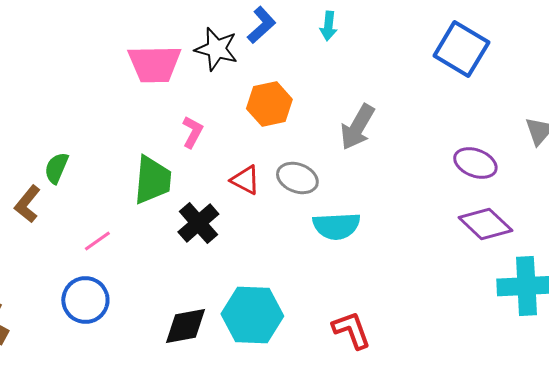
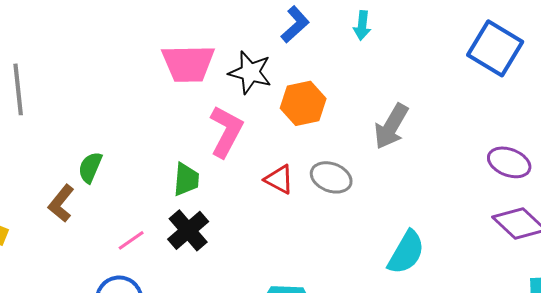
black star: (216, 49) -> (250, 72), moved
pink L-shape: (192, 132) -> (226, 131), size x1.6
green trapezoid: (152, 180) -> (186, 179), size x0.7
black cross: (198, 223) -> (188, 230), moved
cyan semicircle: (336, 226) -> (406, 252), moved, turned -57

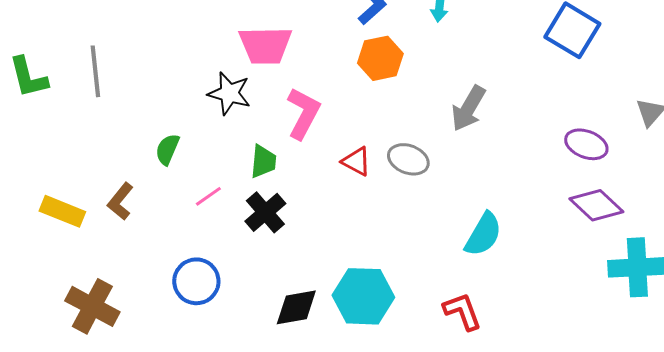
black star: (250, 72) -> (229, 93), moved
orange hexagon: (303, 103) -> (380, 58), moved
brown L-shape: (61, 203) -> (120, 201), moved
pink line: (131, 240) -> (208, 196), moved

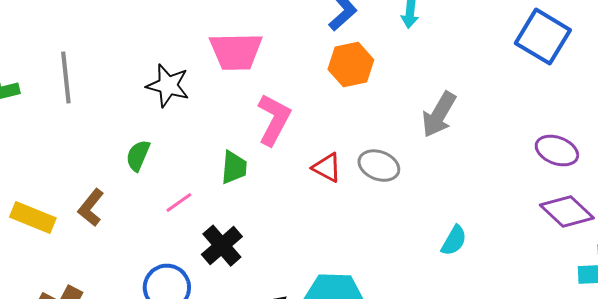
black star: (229, 93) -> (168, 86), moved
black cross: (265, 212) -> (222, 246), moved
cyan semicircle: (483, 234) -> (454, 241), size x0.7

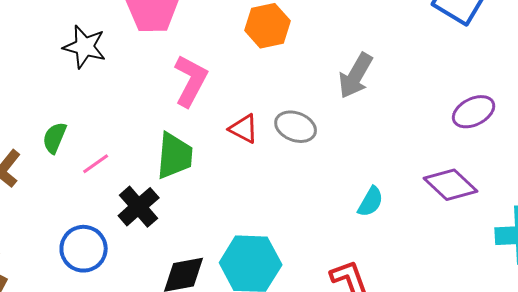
purple ellipse: (557, 151) -> (474, 112), turned -48
green semicircle: (138, 156) -> (55, 138), moved
green trapezoid: (234, 168) -> (175, 156), moved, size x1.4
purple diamond: (567, 212) -> (451, 185), moved

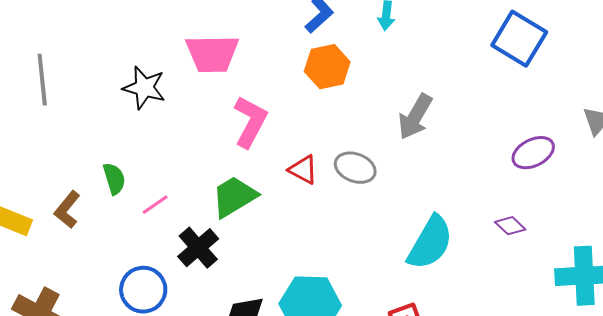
green semicircle: (55, 138) -> (114, 179), turned 140
green trapezoid: (175, 156) -> (234, 197), turned -126
purple diamond: (451, 185) -> (510, 226), size x0.6
cyan semicircle: (371, 202) -> (430, 243), size x1.8

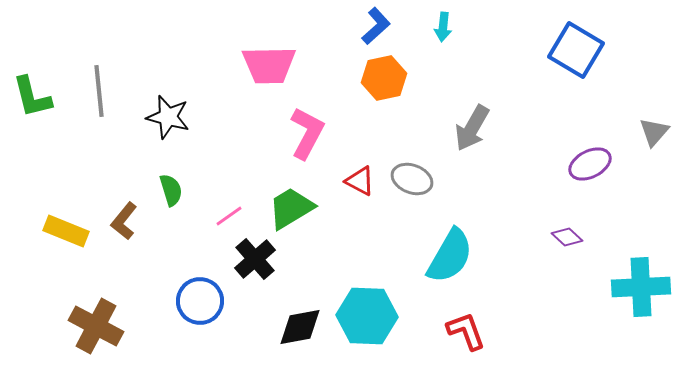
black star: (144, 88) -> (168, 117), moved
pink line: (155, 205) -> (229, 216), moved
cyan semicircle: (430, 243) -> (450, 256), moved

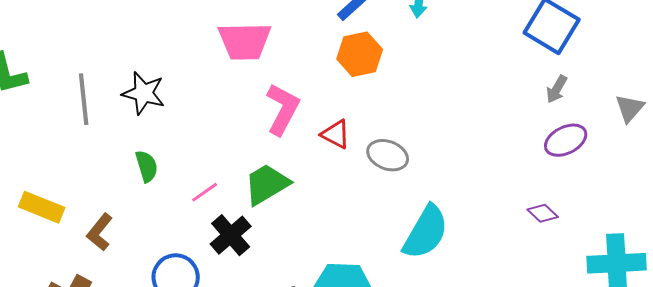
gray line: (99, 91) -> (84, 99), moved
gray arrow: (472, 128) -> (557, 89), moved, size x0.6
red triangle: (360, 181) -> (336, 134), moved
brown L-shape: (124, 221) -> (100, 232), moved

